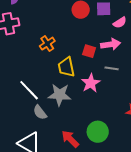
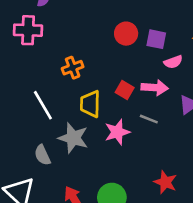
white line: (29, 90) -> (43, 105), moved

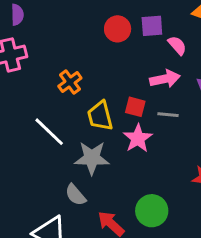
pink semicircle: (173, 62) -> (177, 45), turned -96
red square: (125, 90) -> (135, 107), moved
gray semicircle: (42, 155) -> (75, 195), moved

